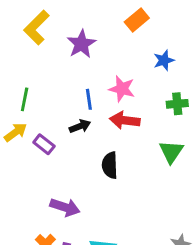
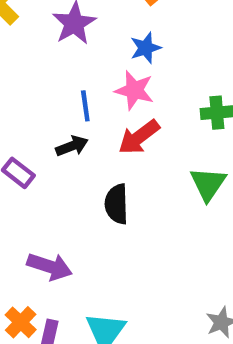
blue star: (164, 60) -> (146, 48), moved
red arrow: (125, 120) -> (139, 137), turned -44

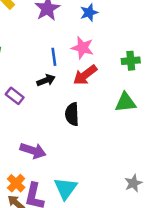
blue star: (146, 48) -> (89, 12), moved
green triangle: (208, 184) -> (126, 102), turned 50

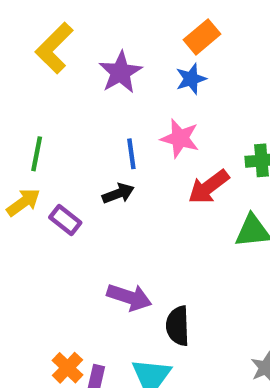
red arrow: (85, 75) -> (209, 187), moved
black semicircle: (72, 114) -> (178, 326), moved
purple arrow: (33, 151) -> (129, 297), moved

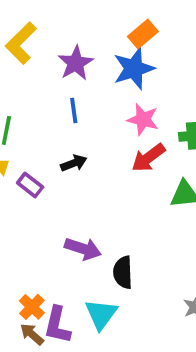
blue star: (191, 79) -> (134, 69), size x1.6
pink star: (180, 138) -> (143, 120), moved
blue line: (131, 154) -> (74, 110), moved

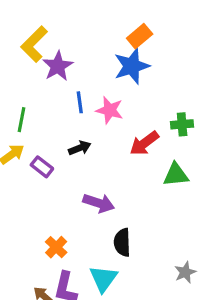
purple star: (76, 63) -> (58, 66), moved
pink star: (143, 120) -> (110, 110), moved
purple arrow: (83, 249) -> (99, 203), moved
orange cross: (32, 307) -> (56, 247), moved

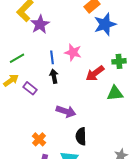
blue star: (132, 66) -> (105, 24), moved
blue line: (80, 102) -> (52, 57), moved
green line: (21, 120) -> (17, 58), turned 49
black arrow: (80, 148) -> (54, 76), turned -80

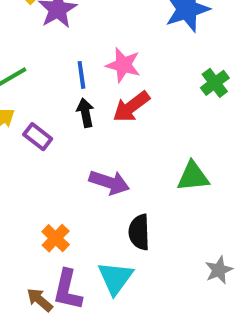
green cross: (119, 61) -> (215, 83), turned -32
red arrow: (95, 73) -> (131, 107), moved
green triangle: (115, 93) -> (193, 176), moved

